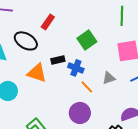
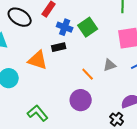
black ellipse: (26, 41) -> (20, 17), moved
blue cross: (76, 68) -> (65, 27), moved

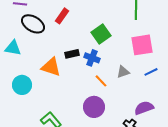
blue cross: (65, 27) -> (92, 58), moved

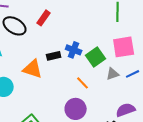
green square: (101, 34) -> (96, 57), moved
blue cross: (92, 58) -> (74, 50), moved
gray triangle: (123, 72) -> (113, 74), moved

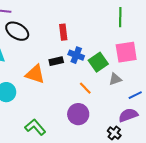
red rectangle: (44, 18) -> (63, 32), moved, turned -42
blue line: (133, 74) -> (135, 95), moved

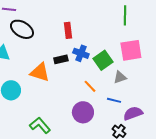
blue line: (135, 95) -> (114, 100), moved, turned 40

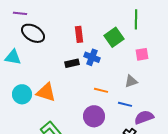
pink square: (131, 50) -> (142, 54), size x0.6
green square: (103, 60) -> (114, 37), moved
orange triangle: (40, 72) -> (46, 92), moved
orange line: (90, 86) -> (101, 90), turned -32

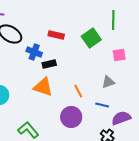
red rectangle: (79, 34) -> (56, 35), turned -70
blue cross: (92, 57) -> (34, 52), moved
orange line: (101, 90) -> (78, 91), turned 48
orange triangle: (46, 92) -> (43, 87), moved

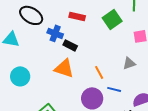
black rectangle: (49, 64) -> (70, 45), turned 40
blue line: (102, 105) -> (114, 89), moved

